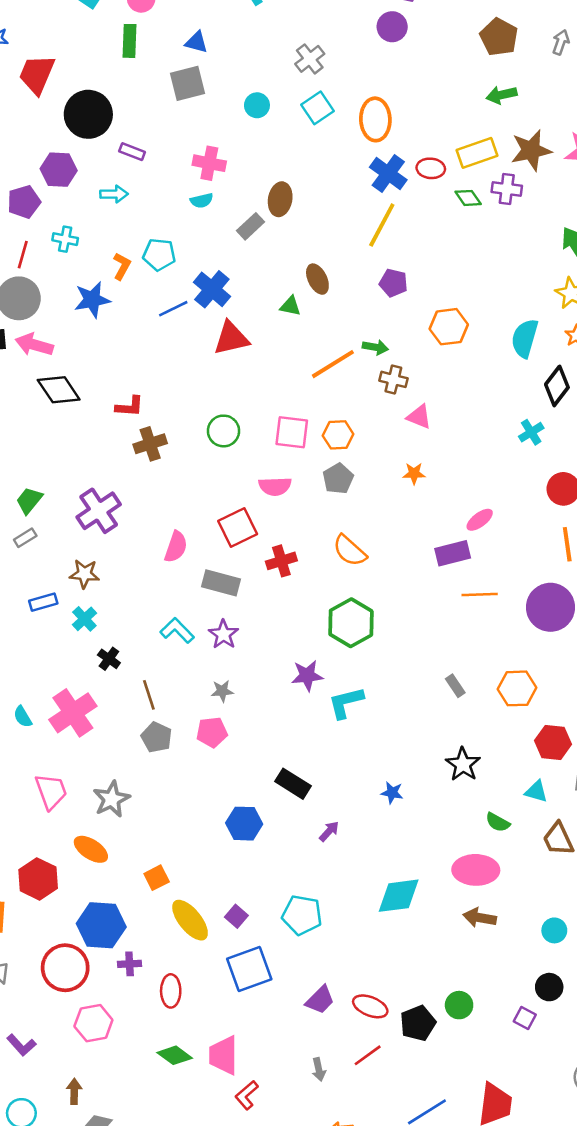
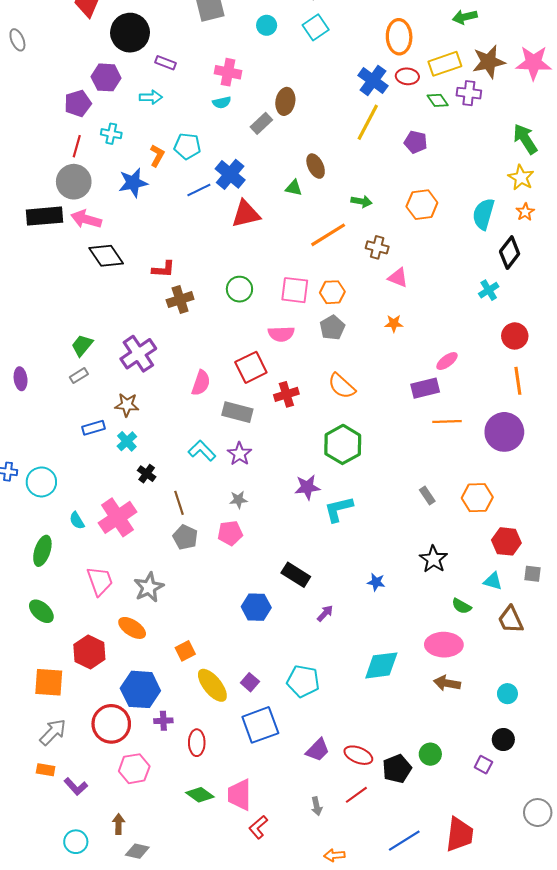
orange ellipse: (375, 119) -> (399, 37), moved
purple pentagon: (393, 283) -> (416, 142), moved
green arrow: (375, 347) -> (361, 201), moved

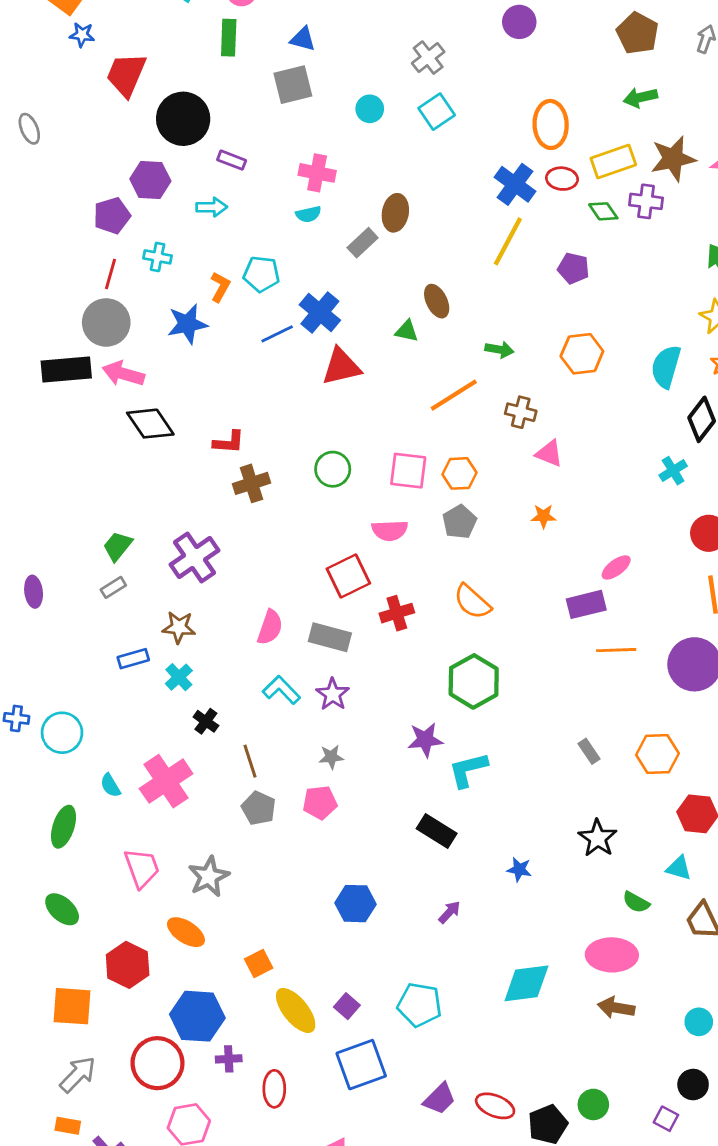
pink semicircle: (201, 383) -> (270, 627), moved
black rectangle: (296, 575) -> (437, 831), moved

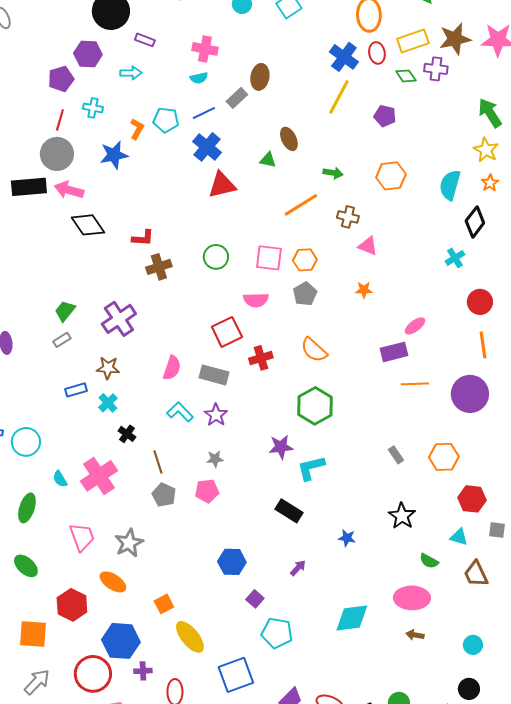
red ellipse: (562, 179) -> (377, 53), turned 75
blue line: (277, 334) -> (204, 113), moved
purple square: (347, 1006) -> (255, 599), moved
brown arrow: (616, 1008) -> (415, 635), size x0.7

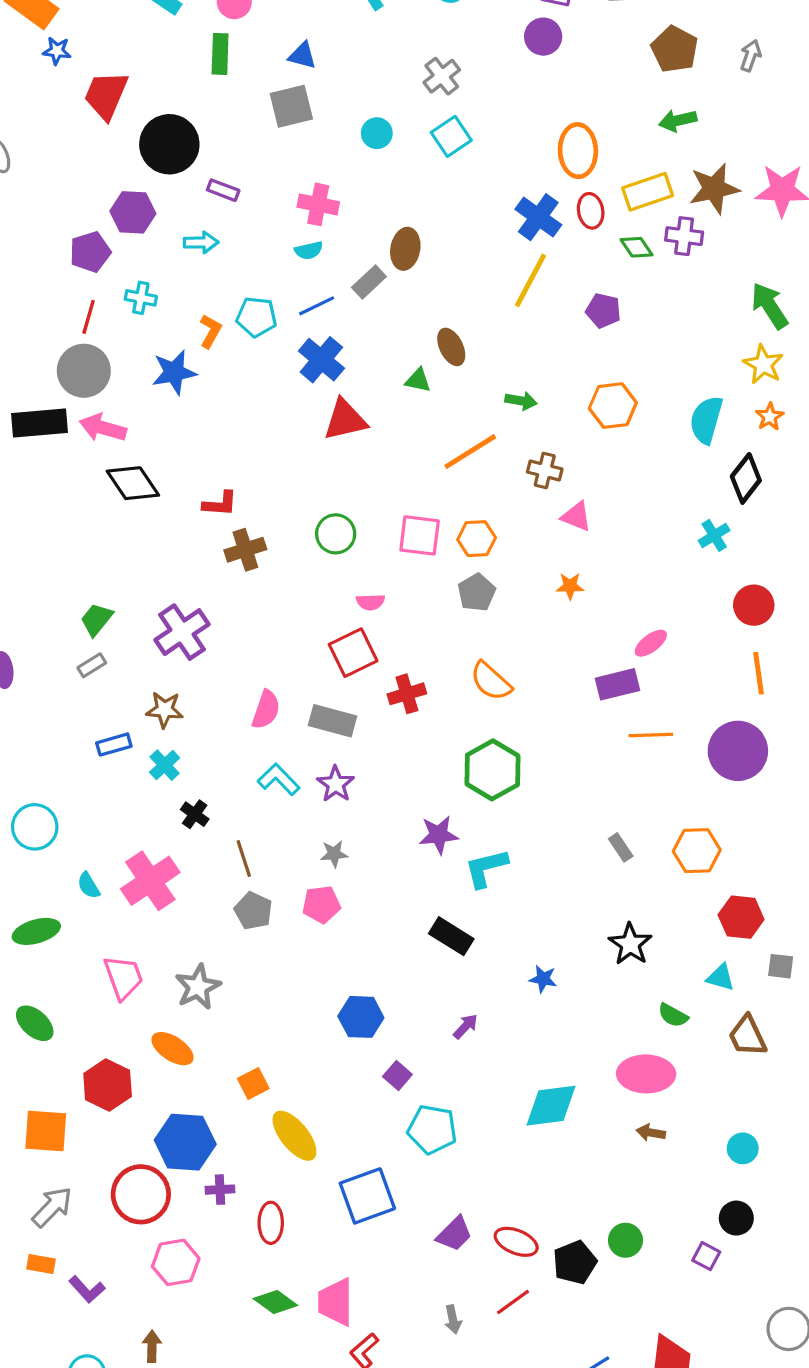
pink semicircle: (256, 300) -> (370, 602), moved, size x0.7
green ellipse: (27, 508) -> (36, 931), turned 56

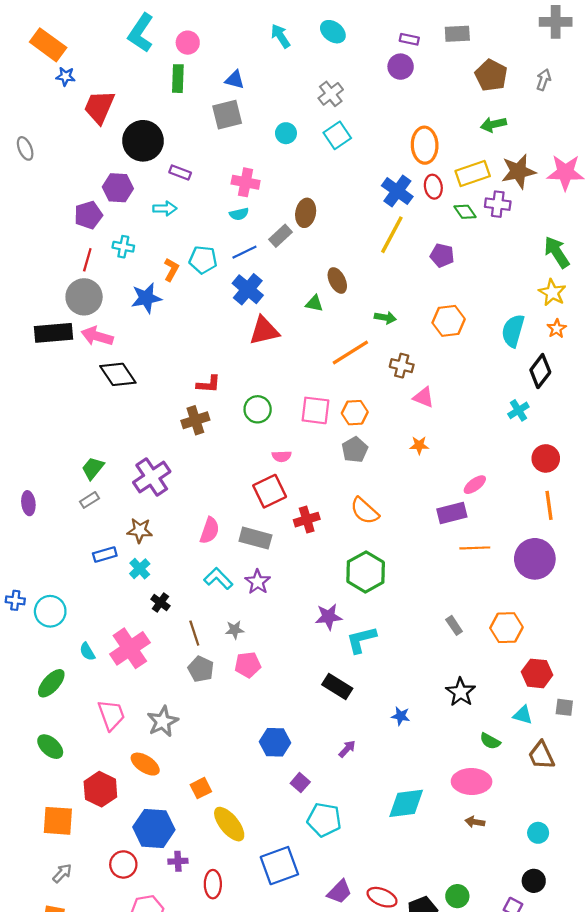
red L-shape: (220, 504) -> (208, 384), moved
gray star: (334, 854) -> (235, 630), moved
green ellipse: (36, 931) -> (51, 683), turned -32
red circle: (141, 1194) -> (123, 864), size x0.7
gray arrow: (52, 1207) -> (62, 873), size x0.7

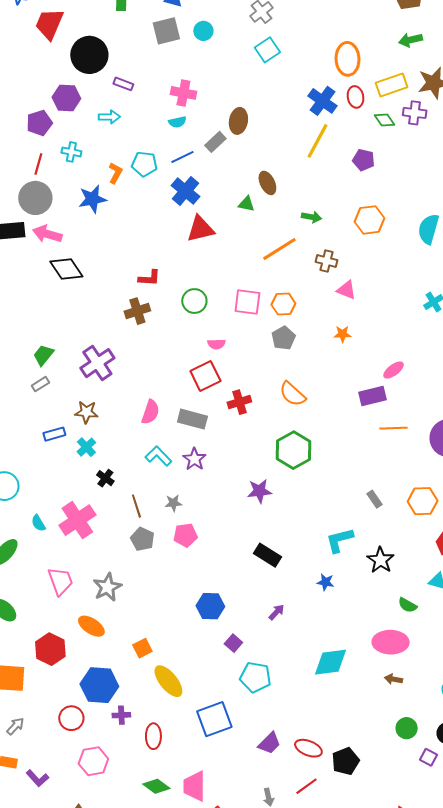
cyan circle: (286, 133) -> (203, 31), moved
cyan L-shape: (361, 640) -> (339, 540), moved
green circle: (457, 896) -> (407, 728), moved

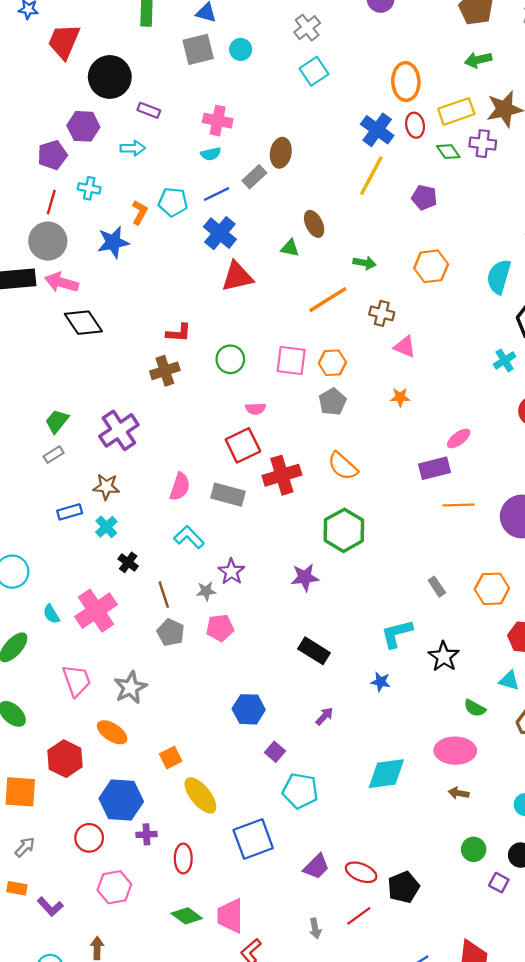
red cross: (239, 402) -> (282, 475), size x1.4
purple star: (194, 459) -> (231, 572), moved

